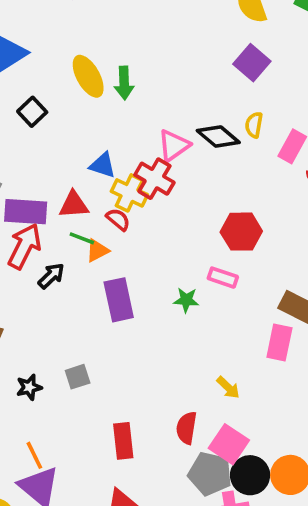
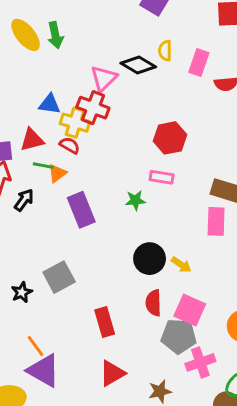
gray square: (78, 377) -> (59, 277), size x1.5
black circle: (250, 475) -> (150, 259), moved

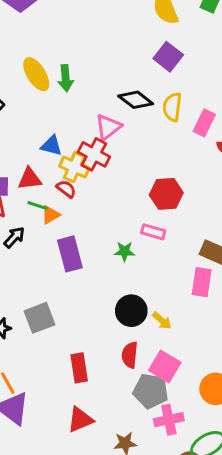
yellow semicircle: (165, 51) -> (172, 107), size x1.4
black diamond: (138, 65) -> (136, 100), moved

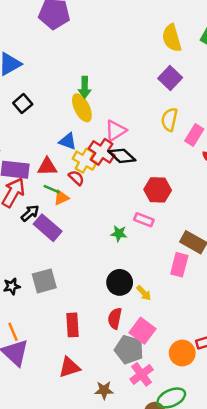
yellow ellipse: (36, 74) -> (82, 108), moved
black diamond: (136, 100) -> (122, 156), moved
purple rectangle: (70, 254) -> (48, 228), moved, turned -40
pink cross: (169, 420) -> (142, 374), turned -30

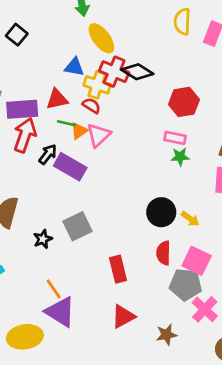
yellow ellipse: (82, 108) -> (101, 38), moved
pink triangle: (115, 131) -> (98, 135), moved
green star: (119, 234) -> (180, 157), moved

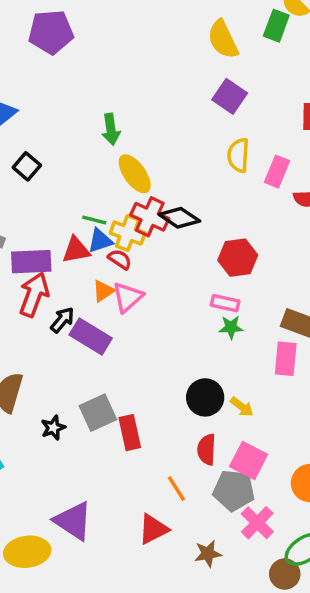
blue triangle: (74, 67) -> (100, 241), moved, turned -30
green line: (66, 123) -> (94, 220), moved
red rectangle: (118, 269) -> (130, 433), moved
orange line: (54, 289) -> (176, 489), moved

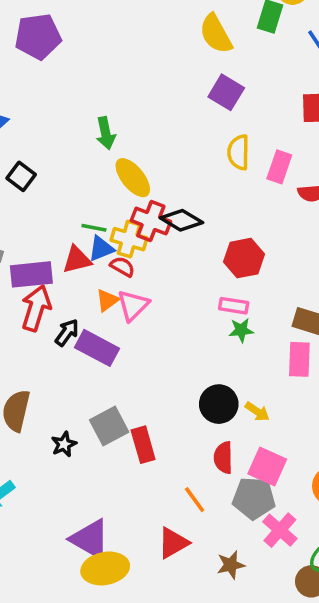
yellow ellipse: (27, 552) -> (105, 568), moved

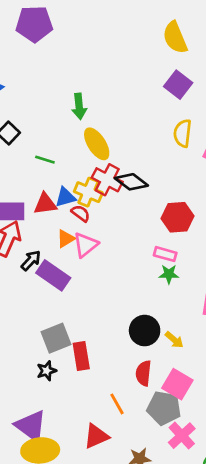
green line: (94, 228) -> (45, 160), moved
black star: (64, 444) -> (47, 371), moved

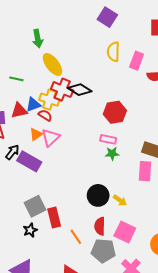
orange line: (117, 404) -> (76, 237), moved
gray pentagon: (164, 408) -> (103, 251), moved

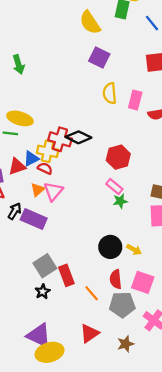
green arrow: (38, 39) -> (19, 64), moved
yellow ellipse: (52, 64) -> (20, 118), moved, turned -30
pink rectangle: (108, 139) -> (114, 187), turned 35

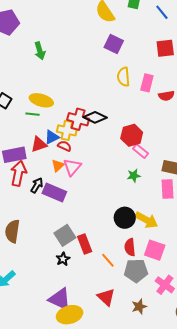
pink rectangle: (114, 187) -> (140, 151), moved
yellow arrow: (134, 250) -> (146, 220), size x1.6
red triangle: (89, 333) -> (106, 297), turned -42

